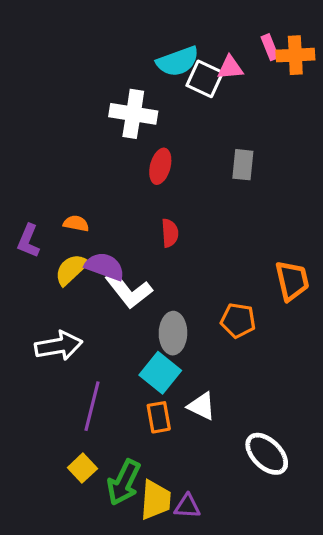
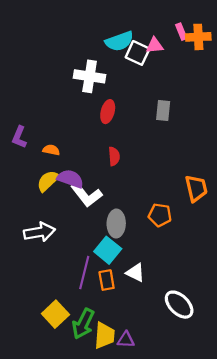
purple L-shape: (28, 241) -> (19, 137), moved
purple line: (92, 406) -> (84, 273), moved
yellow square: (82, 468) -> (55, 314), size x1.4

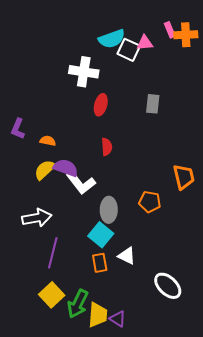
purple line: (84, 273) -> (53, 253), moved
purple triangle: (126, 340) -> (118, 319), turned 30

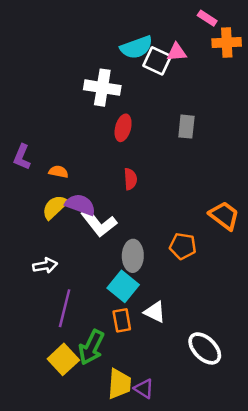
pink rectangle: (170, 30) -> (207, 18), moved, turned -35
orange trapezoid: (184, 177) -> (224, 216), turned -40
white arrow: (37, 218) -> (45, 266), size x0.7
green arrow: (78, 304) -> (91, 347), moved

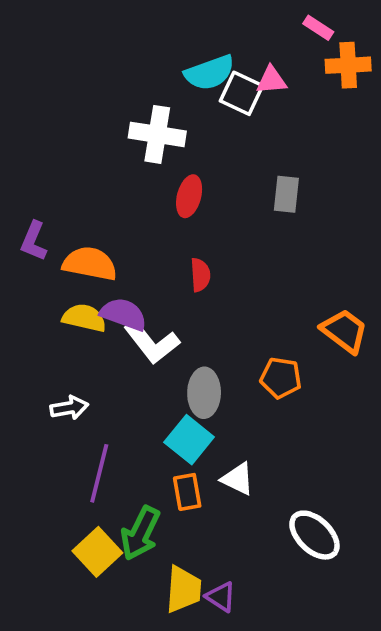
orange semicircle: (58, 172) -> (90, 264), size x1.8
yellow semicircle: (55, 207) -> (84, 318), turned 56

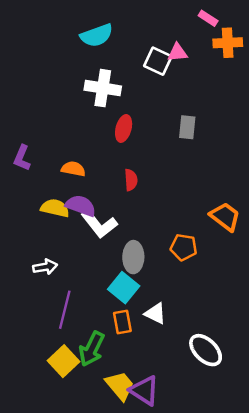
cyan semicircle: (210, 73) -> (97, 35), moved
orange semicircle: (90, 264) -> (73, 169), moved, size x0.7
yellow trapezoid: (183, 589) -> (120, 386), turned -44
purple triangle: (221, 597) -> (144, 391), size x1.5

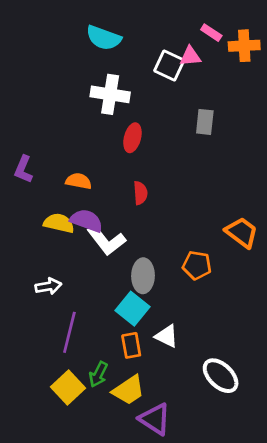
pink rectangle: (208, 18) -> (211, 33), moved
cyan semicircle: (97, 35) -> (104, 38), turned 40
gray rectangle: (187, 127) -> (205, 122), moved
green arrow: (92, 349) -> (98, 374), size x0.7
yellow trapezoid: (120, 386) -> (129, 390), moved, turned 96

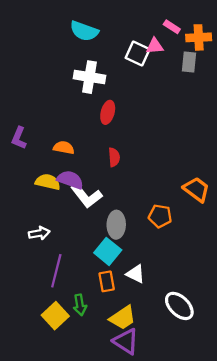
gray rectangle: (205, 122) -> (189, 62), moved
green arrow: (98, 374) -> (80, 305), turned -36
yellow trapezoid: (129, 390) -> (123, 318), moved

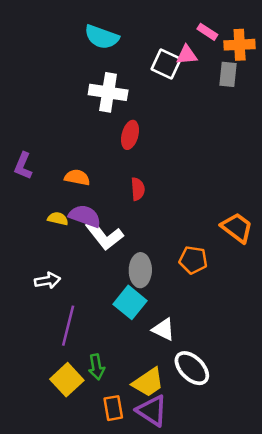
yellow semicircle: (48, 182) -> (58, 219), size x0.7
orange rectangle: (107, 281) -> (113, 408), moved
white ellipse: (179, 306) -> (192, 368), moved

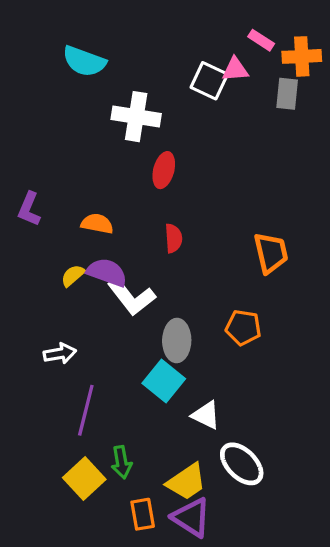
cyan semicircle: (102, 37) -> (84, 61), moved
yellow semicircle: (58, 219) -> (73, 276), turned -54
orange trapezoid: (237, 228) -> (271, 253), moved, turned 40

